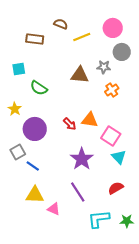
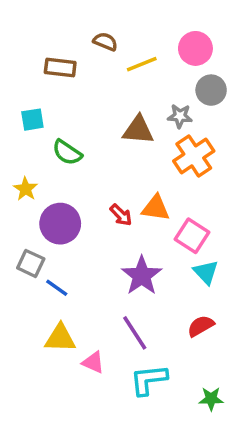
orange cross: (112, 90) -> (194, 156), size x1.6
gray square: (18, 152) -> (31, 263), turned -35
cyan L-shape: (99, 219) -> (149, 380), moved
green star: (127, 221) -> (211, 399), moved

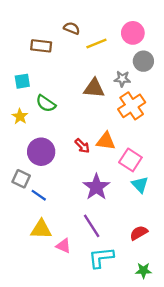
yellow star: (26, 189) -> (20, 116), moved
red semicircle: (201, 326) -> (139, 233), moved

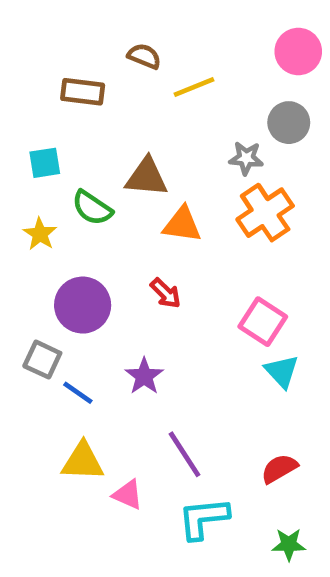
pink circle: (133, 33) -> (298, 51), moved
brown triangle: (94, 88) -> (147, 177), moved
orange triangle: (106, 141) -> (182, 224), moved
purple star: (96, 187) -> (144, 376), moved, size x0.7

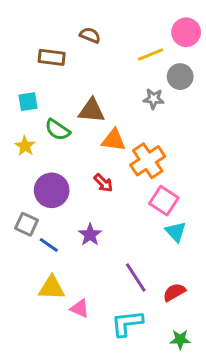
yellow line: (194, 87) -> (151, 54), moved
orange cross: (265, 213) -> (148, 161), moved
purple line: (185, 454) -> (136, 277), moved

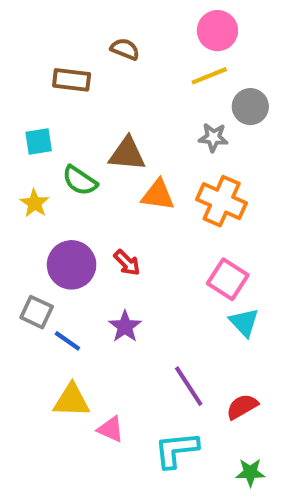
pink circle: (186, 32) -> (217, 31), moved
orange cross: (148, 161) -> (222, 201), moved, turned -32
red arrow: (103, 183) -> (127, 263), moved

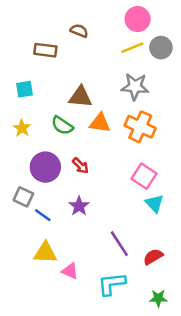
gray circle: (250, 107) -> (161, 48), moved
gray star: (213, 137) -> (135, 87), size x1.5
green semicircle: (80, 181) -> (62, 126), moved

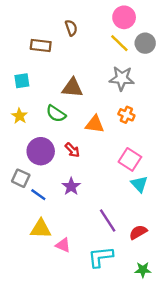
brown semicircle: (79, 31) -> (71, 28), turned 49
yellow line: (132, 48) -> (119, 43), turned 66
orange triangle: (100, 123) -> (95, 124), moved
orange cross: (140, 127) -> (126, 115), size x0.6

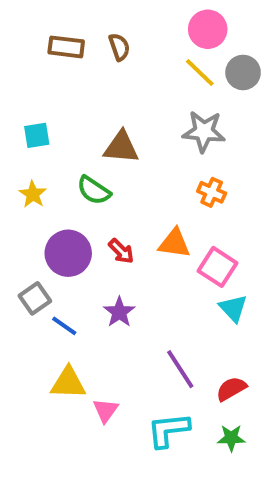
brown rectangle: (41, 46) -> (66, 47), moved
orange triangle: (95, 124) -> (174, 243), moved
gray square: (21, 178) -> (35, 298), turned 30
pink triangle: (63, 245) -> (106, 410), turned 42
green star: (143, 270) -> (231, 438), moved

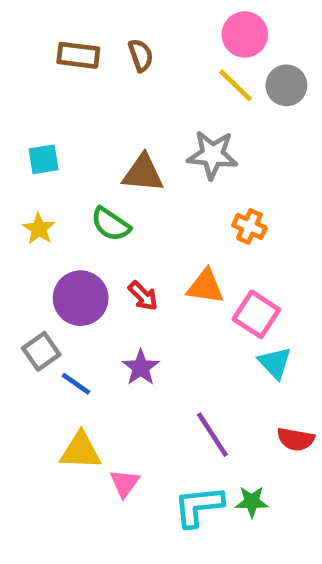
gray star: (204, 131) -> (212, 155), moved
red semicircle: (231, 389) -> (296, 439), moved, turned -140
green star: (231, 438) -> (252, 502), moved

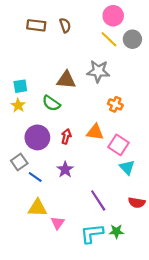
cyan square: (44, 159) -> (20, 86), moved
red arrow: (143, 296) -> (66, 136), turned -120

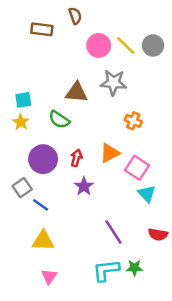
pink circle: (113, 16) -> (99, 45), moved
brown semicircle: (65, 25) -> (75, 16), moved
orange triangle: (95, 132) -> (110, 153), turned -36
purple star: (65, 169) -> (84, 186), moved
pink triangle: (58, 223) -> (49, 276), moved

